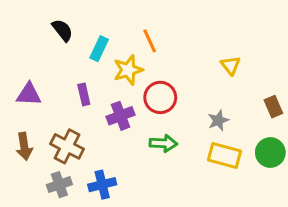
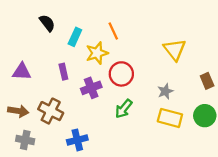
yellow triangle: (231, 65) -> (175, 50), size x1.5
green arrow: (163, 143) -> (124, 109), turned 126
brown arrow: (24, 146) -> (18, 111), turned -72
gray cross: (59, 185) -> (25, 140), moved, turned 30

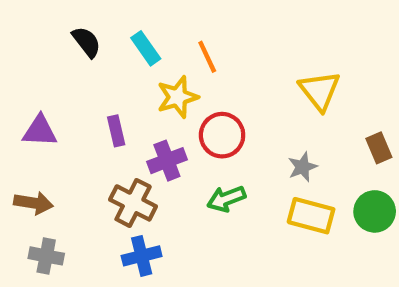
cyan rectangle: (75, 37) -> (146, 48), moved, turned -60
green arrow: (124, 109) -> (226, 199), turned 30
brown cross: (51, 111) -> (133, 203), moved

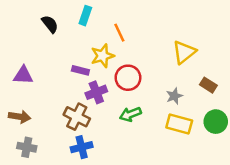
cyan rectangle: (146, 48) -> (85, 16), moved, turned 54
yellow triangle: (320, 91) -> (184, 52), turned 30
purple rectangle: (116, 131) -> (80, 70), moved, turned -63
brown rectangle: (379, 148) -> (208, 85), moved, turned -35

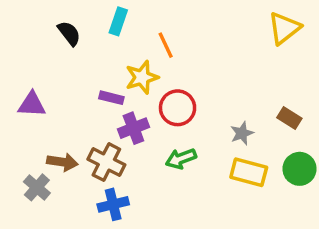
yellow triangle: (184, 52) -> (284, 28), moved
brown arrow: (19, 117) -> (62, 162), moved
gray cross: (27, 147) -> (37, 187), moved, turned 30

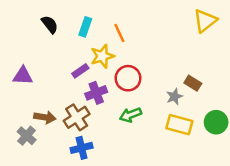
cyan rectangle: (118, 21) -> (85, 27), moved
purple rectangle: (111, 98) -> (80, 71), turned -49
brown rectangle: (289, 118) -> (193, 83), moved
brown cross: (106, 162) -> (77, 117), turned 30

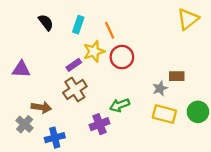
red circle: (128, 78) -> (122, 57), moved
brown rectangle: (193, 83) -> (177, 76), turned -32
purple cross: (96, 93) -> (100, 124), moved
brown cross: (77, 117) -> (75, 89), moved
blue cross: (82, 148) -> (55, 138), moved

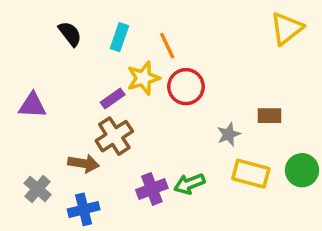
gray star: (160, 88) -> (229, 134), moved
green arrow: (120, 105) -> (189, 184), moved
brown arrow: (41, 107) -> (84, 163), moved

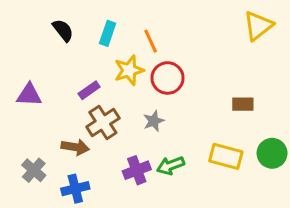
purple rectangle: (113, 99) -> (89, 90), moved
gray star: (229, 134) -> (154, 121), moved

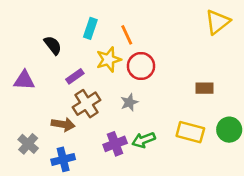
black semicircle: (63, 30) -> (53, 45), moved

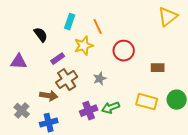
red circle: (141, 66) -> (124, 51), moved

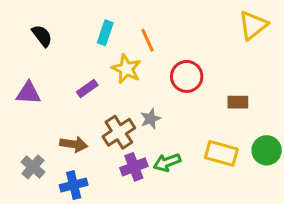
black semicircle: (41, 35) -> (42, 36), moved
yellow star: (84, 46) -> (126, 69), turned -30
brown cross: (67, 80) -> (119, 132), moved

